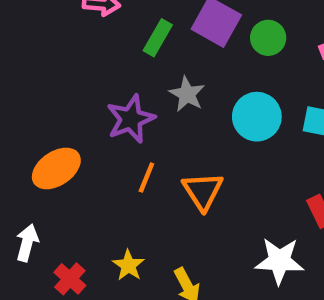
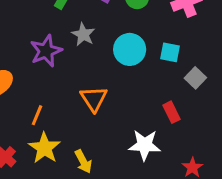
orange line: (146, 177) -> (37, 115), moved
yellow star: (128, 265) -> (44, 148), size x1.5

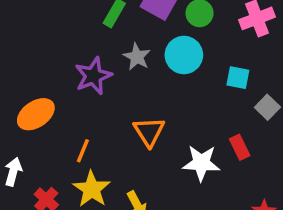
cyan circle: (130, 49) -> (184, 55), moved
white star: (145, 145) -> (201, 163), moved

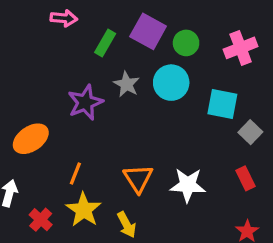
cyan square: (238, 78) -> (222, 104), size x1.4
orange triangle: (149, 132) -> (138, 178), moved
red rectangle: (240, 147) -> (245, 178), moved

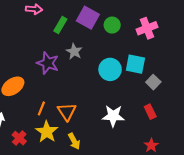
cyan circle: (171, 83) -> (110, 69), moved
purple star: (85, 102) -> (48, 63), turned -30
orange triangle: (138, 178) -> (67, 112), moved

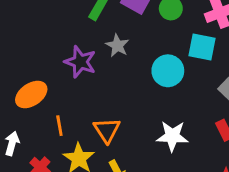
cyan square: (135, 64) -> (202, 47), moved
orange line: (41, 108) -> (59, 126), moved, turned -32

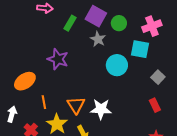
gray star: (117, 46) -> (98, 39), moved
white star: (172, 136) -> (101, 109), moved

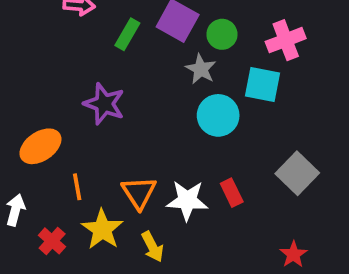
gray star: (98, 39) -> (201, 69), moved
gray square: (158, 77) -> (297, 173), moved, size x1.5
red rectangle: (155, 105) -> (232, 193), moved

